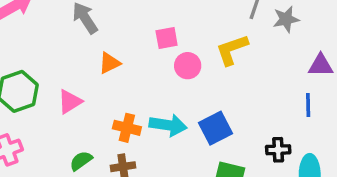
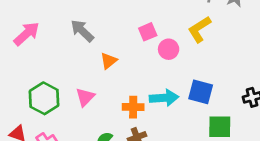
blue square: (216, 128) -> (201, 92), turned -35

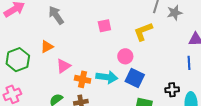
pink circle: (169, 49) -> (125, 56), moved
orange triangle: (109, 61) -> (47, 47), moved
pink triangle: (85, 97) -> (63, 66), moved

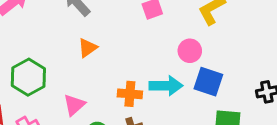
orange triangle: (47, 47) -> (88, 48), moved
pink triangle: (63, 66) -> (74, 105), moved

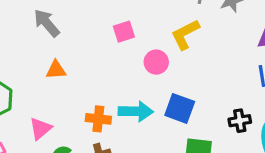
orange triangle: (88, 48) -> (56, 70), turned 30
pink circle: (190, 51) -> (156, 62), moved

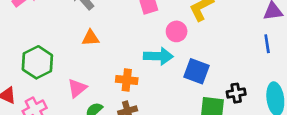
cyan arrow: (136, 111) -> (158, 56), moved
black cross: (240, 121) -> (236, 93), moved

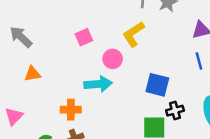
blue square: (196, 71) -> (157, 85), moved
pink triangle: (77, 88) -> (14, 116), moved

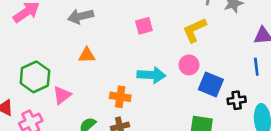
gray arrow: (21, 37) -> (81, 16), turned -65
pink circle: (113, 59) -> (189, 65), moved
black cross: (175, 111) -> (237, 100), moved

